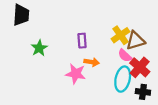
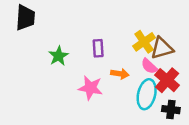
green star: (39, 48) -> (59, 56), moved
orange arrow: (92, 62) -> (120, 74), moved

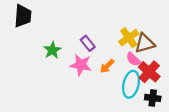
purple rectangle: (98, 48) -> (88, 43), turned -35
orange arrow: (120, 74) -> (107, 66), turned 126
pink star: (90, 88) -> (81, 65), moved

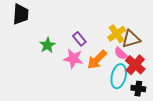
orange arrow: (107, 66) -> (97, 60), size x1.5

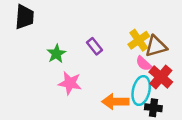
pink star: (73, 59) -> (70, 83), moved
orange arrow: (97, 60) -> (115, 102), moved, turned 45
black cross: (138, 89) -> (153, 108), moved

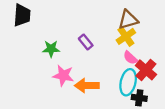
brown triangle: (156, 46) -> (128, 20), moved
green star: (56, 54) -> (51, 49), turned 30
orange arrow: (115, 102) -> (87, 86), moved

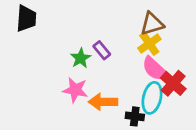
green star: (51, 49) -> (81, 58), moved, turned -30
pink semicircle: (130, 58) -> (155, 69), size x1.5
black cross: (139, 98) -> (135, 116), moved

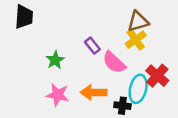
green star: (81, 58) -> (55, 60), moved
pink semicircle: (155, 69) -> (114, 62), moved
pink star: (75, 90) -> (58, 95), moved

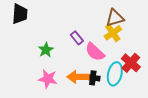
black cross: (122, 106) -> (93, 78), moved

